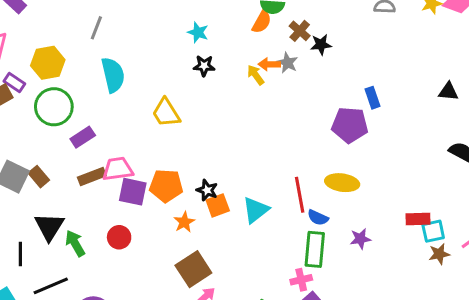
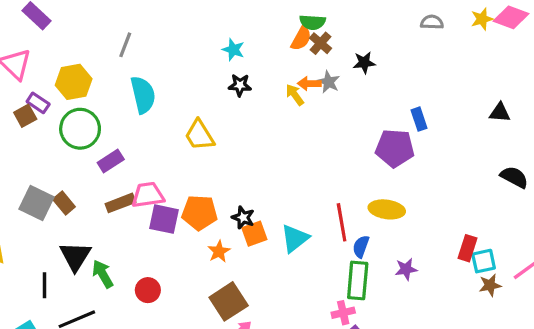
brown cross: (300, 31) -> (321, 43), moved
blue semicircle: (318, 218) -> (361, 247), turned 85
red rectangle: (418, 219) -> (467, 248), turned -70
red circle: (119, 237) -> (148, 290), moved

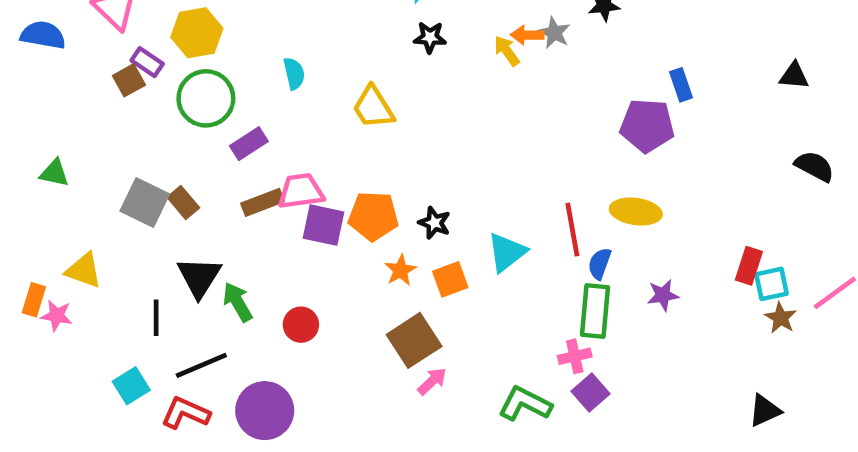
cyan semicircle: (143, 95) -> (294, 73), moved, size x0.6
orange square: (254, 234) -> (450, 279), moved
brown star: (490, 285) -> (781, 318), turned -30

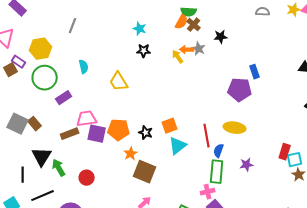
brown rectangle: (262, 202) -> (70, 134), moved
orange square: (450, 279) -> (170, 126), moved
brown square: (414, 340) -> (145, 172), moved, turned -35

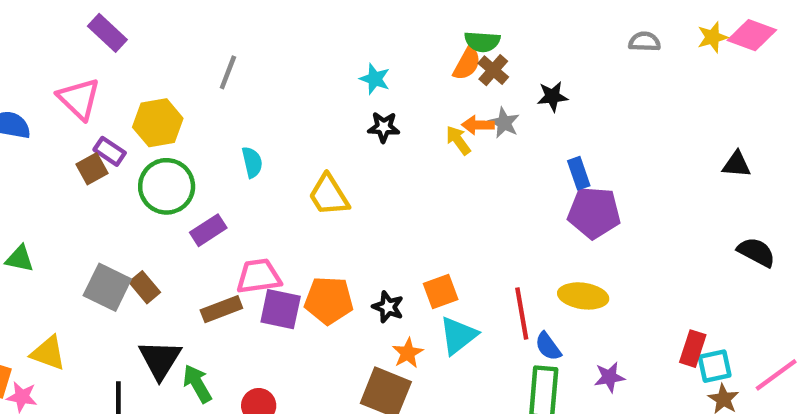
blue rectangle: (255, 72) -> (579, 173), moved
blue semicircle: (219, 151) -> (548, 346), turned -56
orange star: (131, 154) -> (408, 353), moved

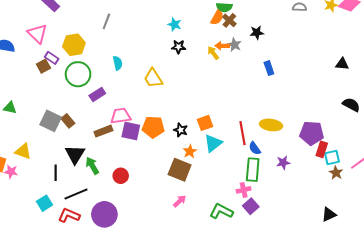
purple pentagon: (594, 213) -> (312, 133), moved

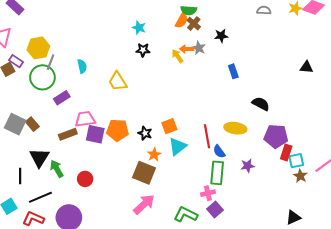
gray line: (106, 21) -> (51, 62), moved
black semicircle: (351, 105) -> (261, 104), moved
pink arrow: (180, 201) -> (144, 204), size x1.6

